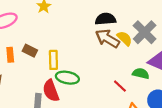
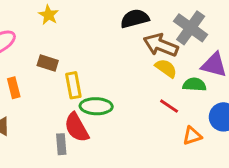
brown arrow: (107, 38) -> (161, 45), moved
yellow semicircle: (125, 38) -> (166, 68), moved
brown rectangle: (30, 51) -> (48, 63), moved

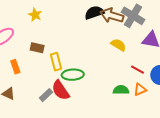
brown arrow: (161, 45) -> (112, 15), moved
green semicircle: (194, 85) -> (121, 90), moved
red line: (169, 106) -> (138, 70), moved
gray rectangle: (61, 144) -> (46, 95), moved, turned 56

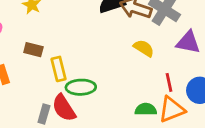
red line: (138, 70) -> (169, 82), turned 48
orange triangle: (140, 90) -> (172, 109), size x1.5
gray rectangle: (46, 95) -> (44, 114), turned -32

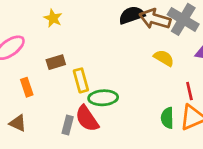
brown rectangle: (33, 50) -> (56, 62), turned -30
green semicircle: (146, 109) -> (167, 118), turned -90

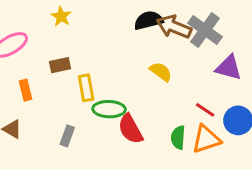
yellow semicircle: (164, 58) -> (161, 72), moved
red line: (189, 91) -> (205, 110), turned -48
red semicircle: (87, 119) -> (130, 129), moved

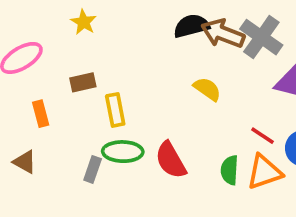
green ellipse: (109, 109) -> (123, 152), moved

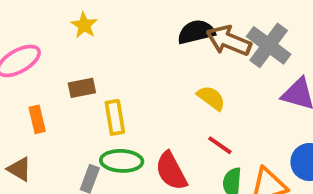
red line: (263, 136) -> (220, 145), moved

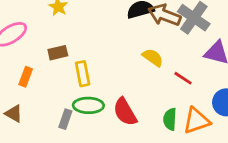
orange rectangle: (37, 119) -> (26, 77), turned 36
red line: (220, 145) -> (183, 78), moved

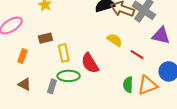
red semicircle: (125, 112) -> (90, 63), moved
brown triangle: (14, 113) -> (25, 84), moved

